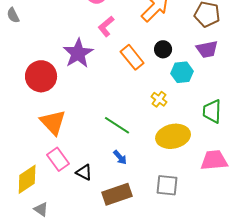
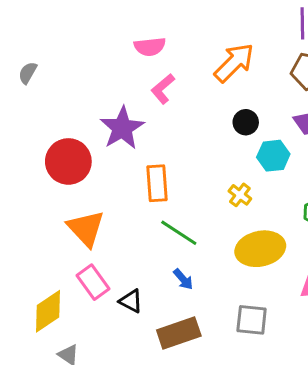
gray semicircle: (13, 15) -> (28, 73), turned 56
orange rectangle: (132, 57) -> (157, 183), moved, turned 35

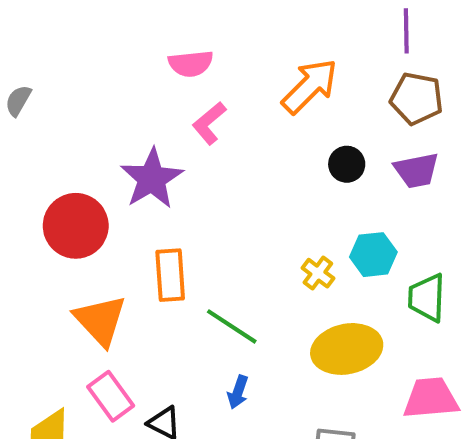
black circle: (246, 122) -> (347, 164), moved
cyan hexagon: (273, 156) -> (373, 255), moved
orange rectangle: (157, 183) -> (170, 275), moved
blue arrow: (183, 279) -> (238, 392), turned 60

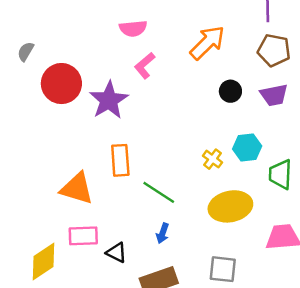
red circle: (76, 226) -> (61, 84), moved
orange triangle: (100, 320) -> (77, 189), turned -30
pink rectangle: (111, 396) -> (83, 236), turned -56

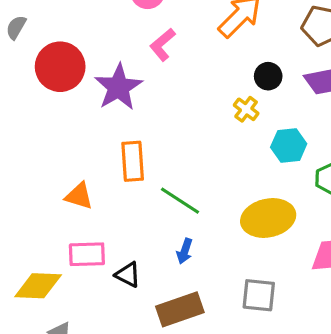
yellow cross: (213, 159) -> (246, 109), moved
orange triangle: (77, 189) -> (79, 196), size x0.7
yellow diamond: (44, 261) -> (38, 286), turned 36

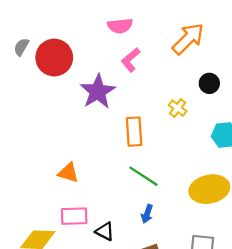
red circle: (60, 67) -> (54, 58), moved
yellow cross: (246, 109) -> (178, 108), moved
orange rectangle: (133, 161) -> (134, 132), moved

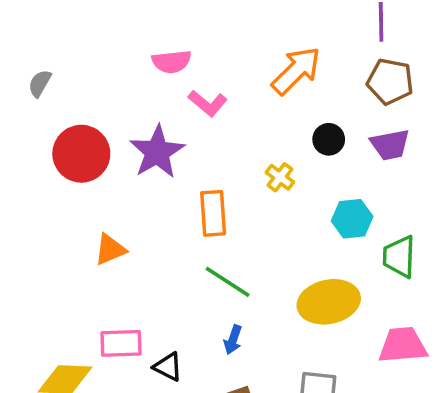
pink semicircle: (120, 26) -> (172, 62), moved
red circle: (54, 58) -> (81, 154), moved
pink L-shape: (131, 60) -> (208, 103), turned -100
orange triangle: (68, 173) -> (110, 249), moved, turned -40

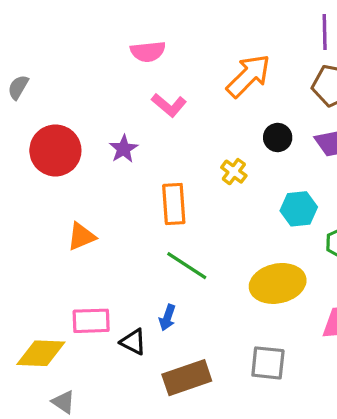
pink semicircle: (172, 62) -> (148, 52), moved
purple star: (157, 152) -> (124, 149), size x0.6
blue arrow: (233, 340) -> (167, 318), moved

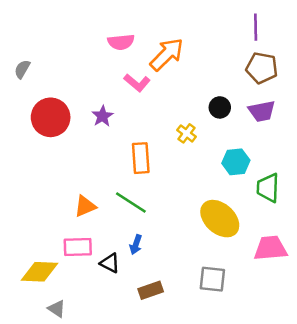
orange arrow: (248, 76) -> (167, 54), moved
orange triangle: (81, 236) -> (85, 206), moved
green line: (187, 266) -> (131, 203), moved
yellow ellipse: (278, 283) -> (220, 219), turned 54
brown rectangle: (187, 378) -> (151, 290), size x0.7

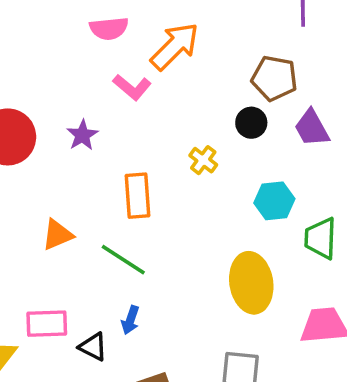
brown pentagon: (262, 68) -> (274, 78), moved
purple trapezoid: (262, 111) -> (312, 128), turned 72
orange triangle: (85, 206) -> (57, 235), moved
yellow ellipse: (220, 219) -> (251, 283), turned 39

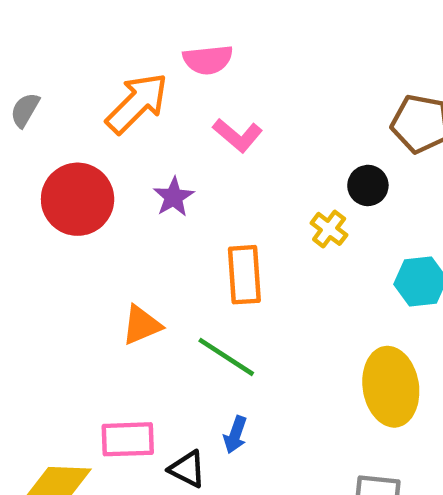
orange arrow: (175, 46) -> (137, 103), moved
black circle: (251, 123) -> (368, 185), moved

